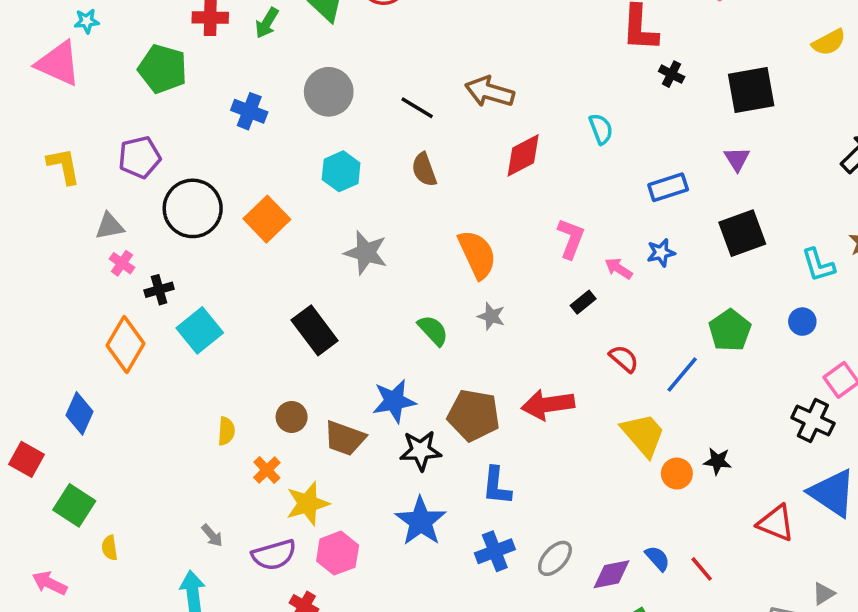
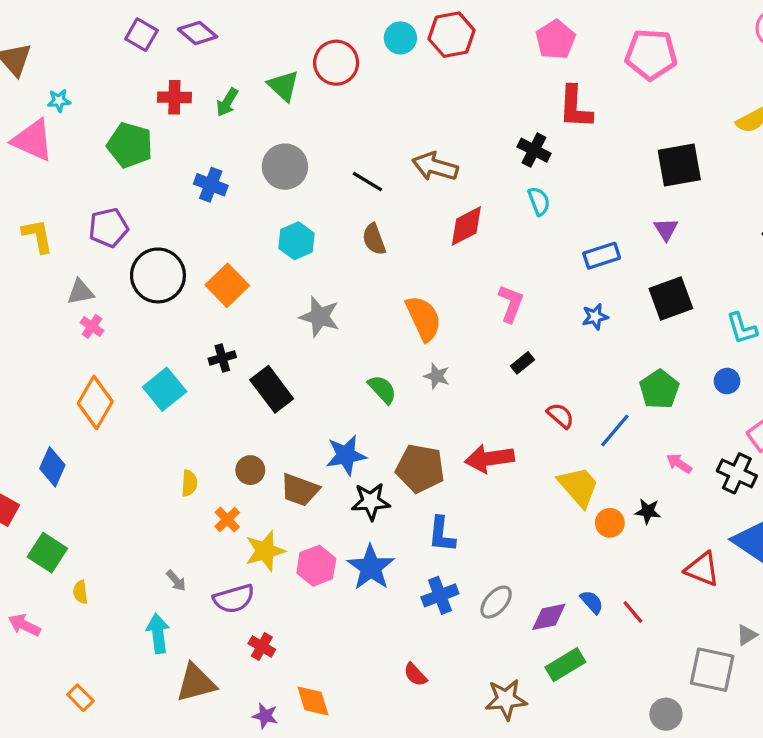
black cross: (672, 74) -> (534, 150), moved, size x1.4
pink arrow: (619, 269) -> (679, 463), moved
black cross: (159, 290) -> (222, 358), moved
pink hexagon: (338, 553) -> (316, 566), moved

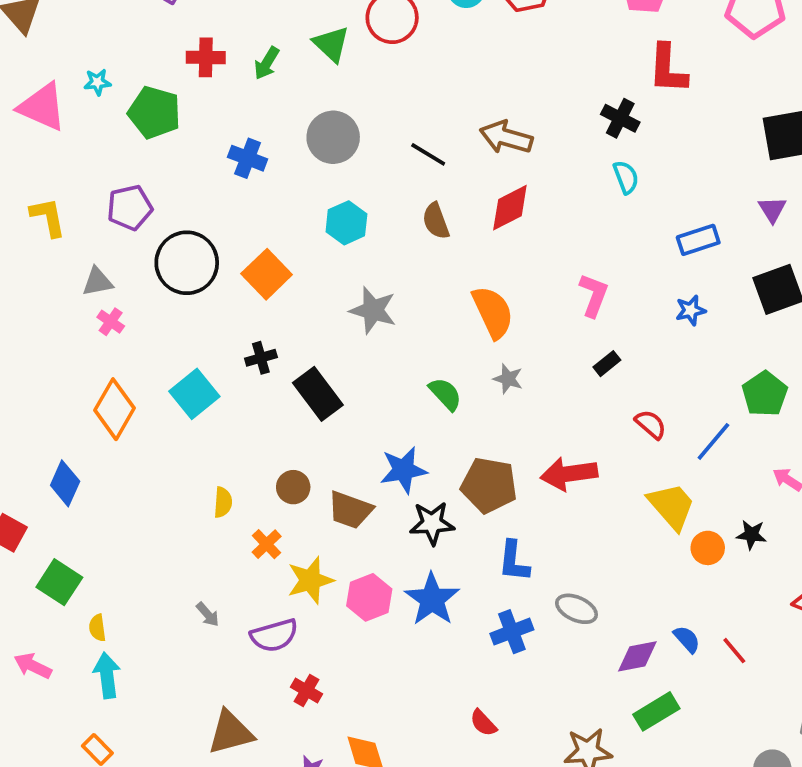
cyan star: (59, 101) -> (97, 82), moved
red diamond: (466, 226) -> (510, 208), moved
gray ellipse: (496, 602) -> (577, 609), moved, turned 72
cyan arrow: (158, 633) -> (107, 675), moved

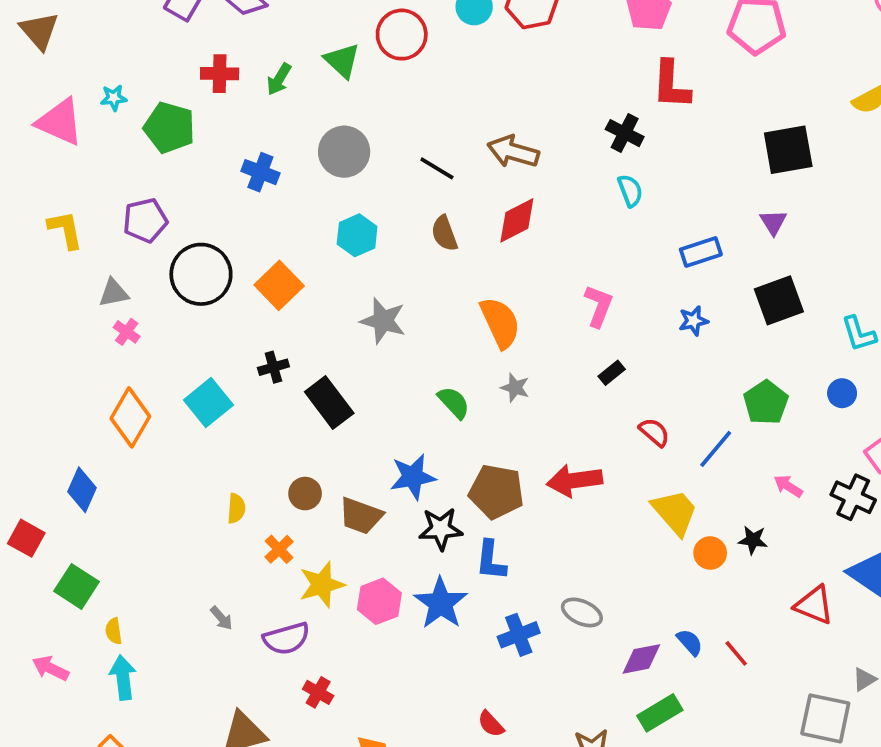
blue L-shape: (514, 561) -> (491, 560), moved

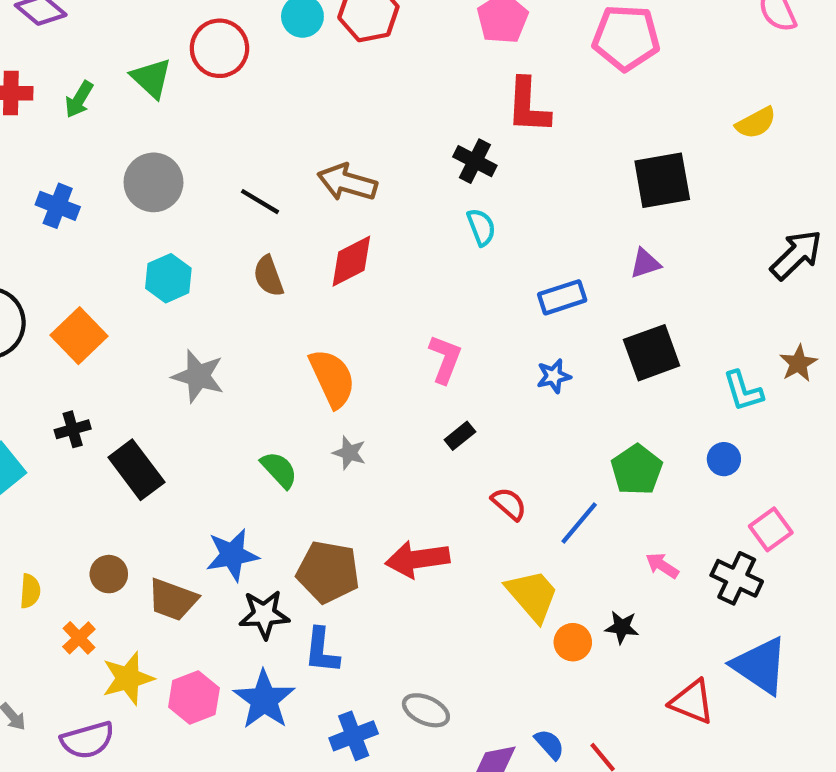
purple triangle: (773, 222) -> (645, 263), turned 44

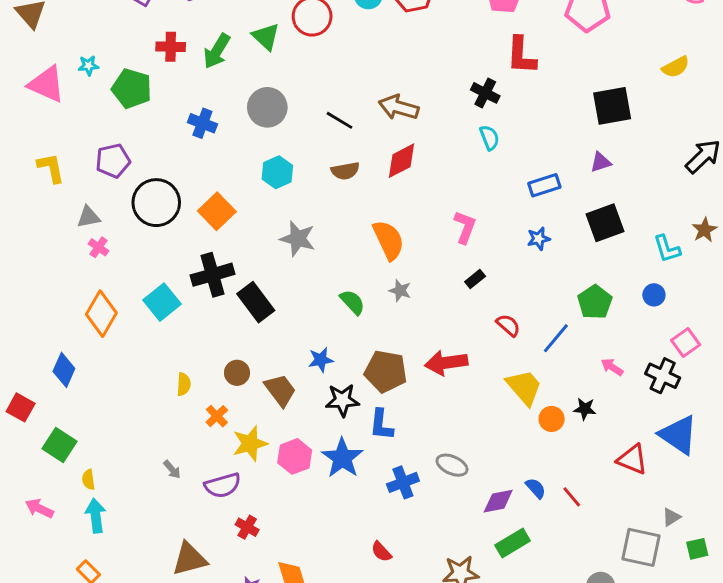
green arrow: (79, 99) -> (217, 51), size x1.4
brown semicircle: (268, 276) -> (345, 171), turned -80
black cross: (73, 429) -> (212, 275), size x1.8
blue star: (232, 555) -> (321, 360), size x0.7
brown trapezoid: (173, 600) -> (280, 390), turned -147

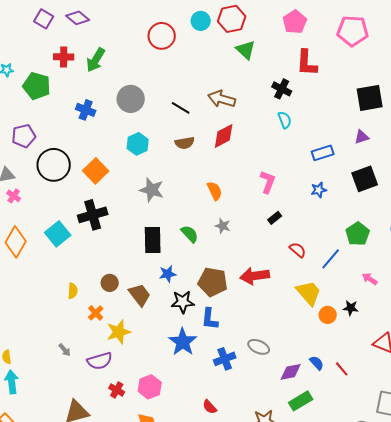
green triangle: (266, 37) -> (246, 50), moved
orange semicircle: (389, 240) -> (215, 191), size x0.7
black rectangle: (256, 302) -> (153, 240), moved, turned 36
pink hexagon: (295, 456) -> (150, 387), moved

